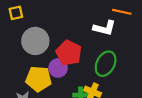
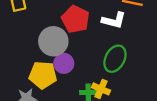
gray circle: (35, 41) -> (53, 41), moved
red pentagon: (69, 53) -> (75, 19), moved

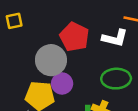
green ellipse: (115, 59) -> (116, 79), turned 60

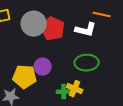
gray circle: (51, 60) -> (34, 24), moved

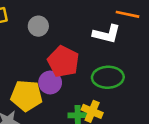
gray circle: (34, 24) -> (38, 26), size x0.6
red pentagon: (53, 29) -> (63, 62), moved

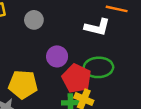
red pentagon: (63, 62) -> (77, 78), moved
purple circle: (50, 83) -> (57, 56), moved

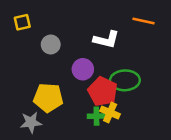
gray circle: (34, 20) -> (51, 45), moved
white L-shape: (97, 27) -> (106, 40), moved

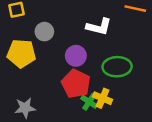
red pentagon: (103, 91) -> (76, 84), moved
yellow pentagon: (48, 98) -> (21, 53), moved
green cross: (96, 116) -> (89, 102), turned 35

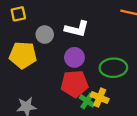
white L-shape: (99, 27) -> (77, 29), moved
red pentagon: (76, 84) -> (74, 84), turned -30

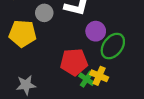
purple circle: (74, 57) -> (96, 31), moved
green ellipse: (113, 68) -> (113, 46), turned -50

